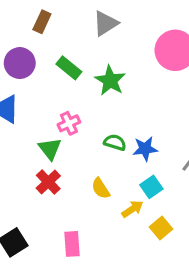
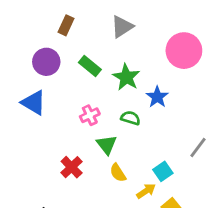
green semicircle: (115, 142) -> (131, 118), moved
green triangle: (50, 149) -> (107, 145), moved
blue star: (145, 149) -> (157, 97), moved, turned -30

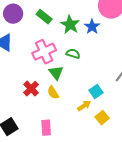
blue star: (157, 97) -> (92, 27), moved
pink cross: (90, 115) -> (44, 52), size x1.6
yellow semicircle: (118, 173) -> (53, 93), moved

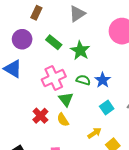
blue star: (92, 27) -> (103, 80), moved
cyan square: (96, 92) -> (107, 108), moved

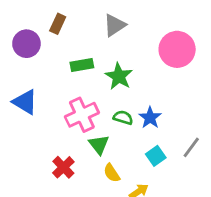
purple circle: (22, 39) -> (26, 44), moved
green rectangle: (54, 42) -> (82, 65), turned -49
yellow semicircle: (63, 120) -> (112, 173), moved

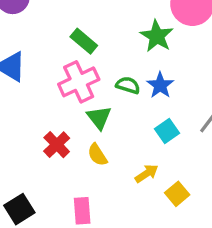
green rectangle: (82, 65) -> (84, 41), moved, turned 50
green star: (119, 76) -> (157, 36), moved
yellow semicircle: (112, 173) -> (97, 155), moved

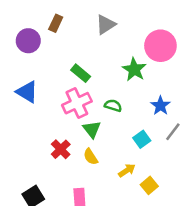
blue star: (160, 85) -> (160, 106), moved

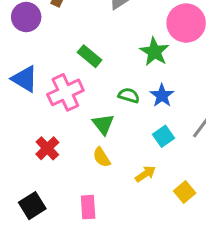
pink cross: (77, 103) -> (65, 92), moved
blue star: (160, 106) -> (162, 95), moved
red cross: (61, 149) -> (47, 148), moved
yellow square: (149, 185) -> (185, 192), moved

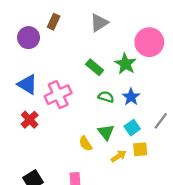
green rectangle: (90, 56) -> (95, 67), moved
green triangle: (103, 124) -> (106, 132), moved
red cross: (47, 148) -> (30, 120), moved
yellow square: (185, 192) -> (140, 149), moved, turned 35

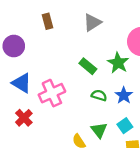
brown rectangle: (54, 22) -> (47, 21), turned -40
purple circle: (28, 38) -> (14, 46), moved

